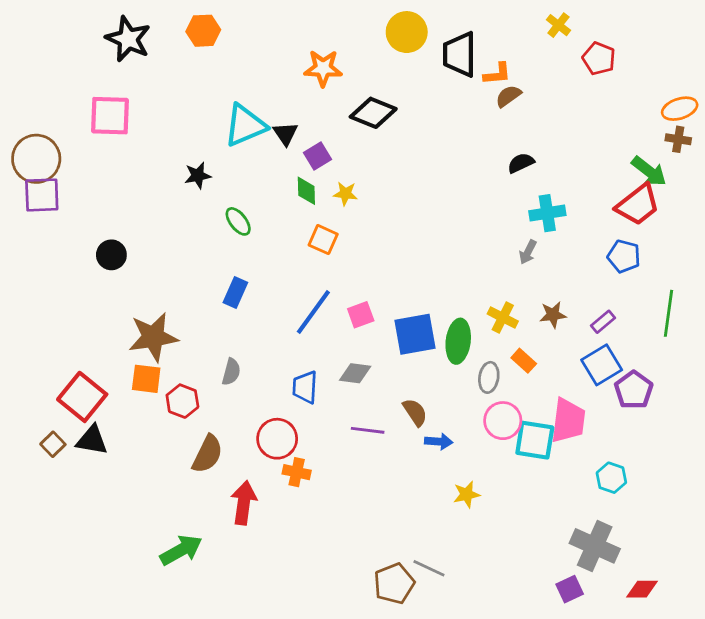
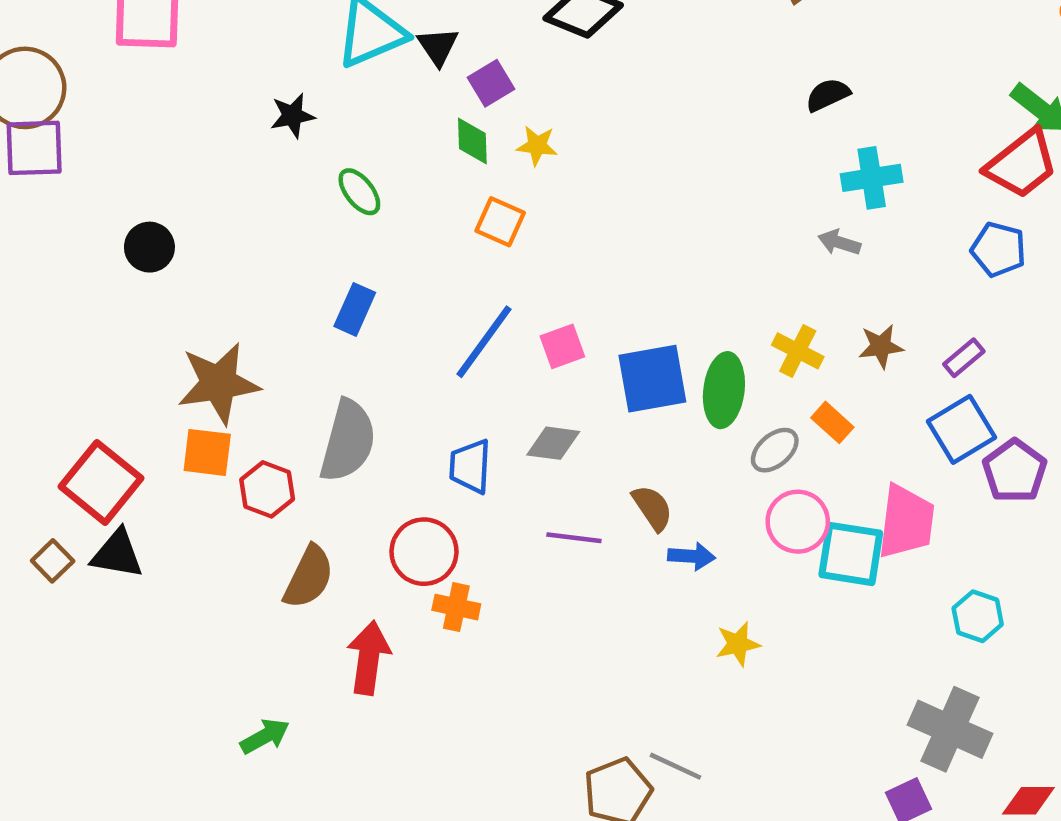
gray arrow: (528, 252) -> (839, 242), turned 80
gray semicircle: (231, 372) -> (348, 441), size x1.8
gray ellipse: (489, 377) -> (775, 450), turned 40
green arrow: (181, 550) -> (265, 736), size x0.7

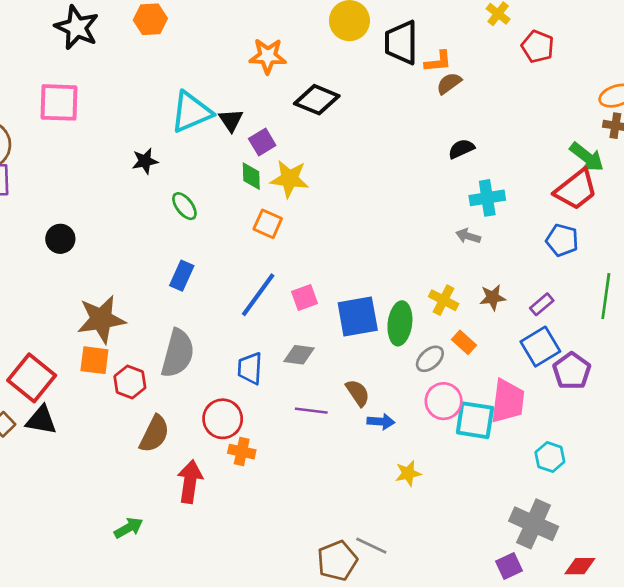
yellow star: (537, 146) -> (289, 179), size x1.6

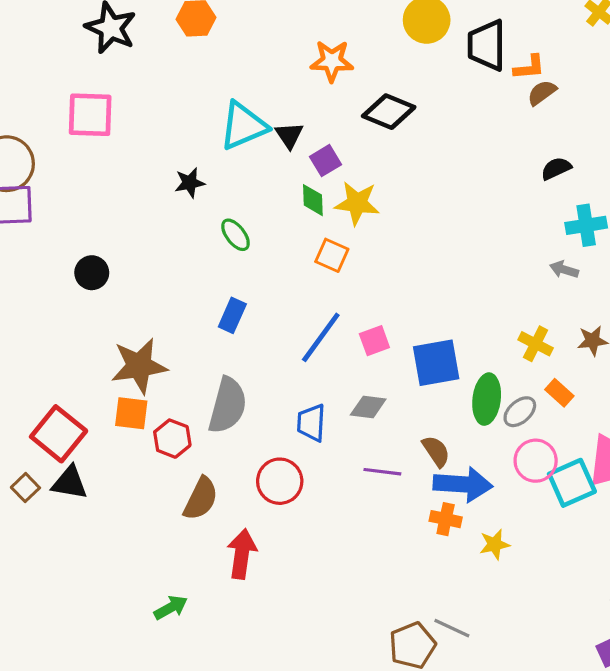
green ellipse: (400, 323) -> (487, 399), moved
cyan square: (475, 420) -> (572, 483), turned -33
blue arrow: (381, 422) -> (463, 484), size x1.8
orange cross: (242, 452) -> (446, 519), moved

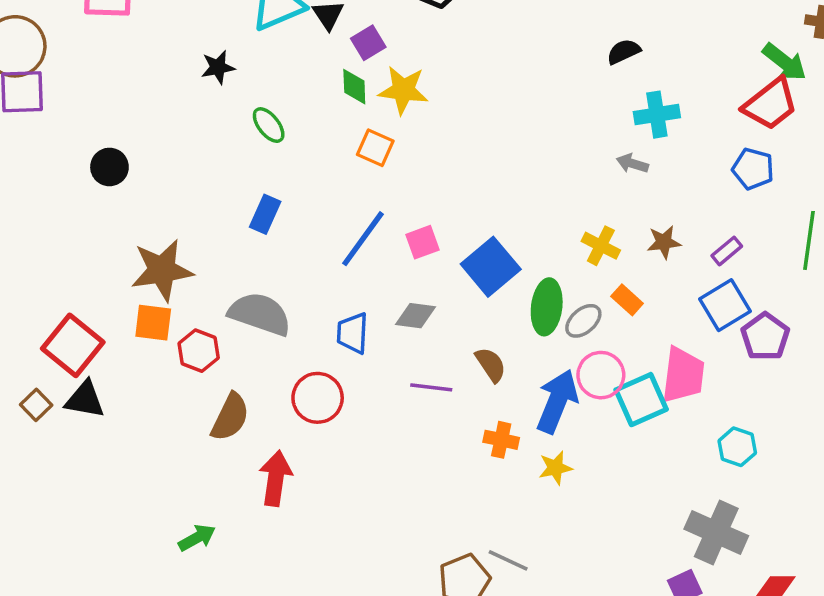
blue square: (436, 363) -> (491, 267), turned -30
gray semicircle: (228, 405) -> (260, 314), turned -86
blue arrow: (463, 484) -> (557, 401), moved, turned -72

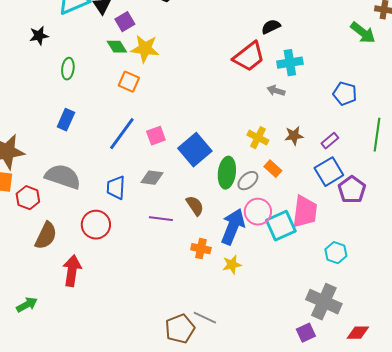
green diamond: (354, 87) -> (117, 47), turned -30
red trapezoid: (770, 104) -> (249, 57), moved
green ellipse: (269, 125) -> (68, 69), turned 45

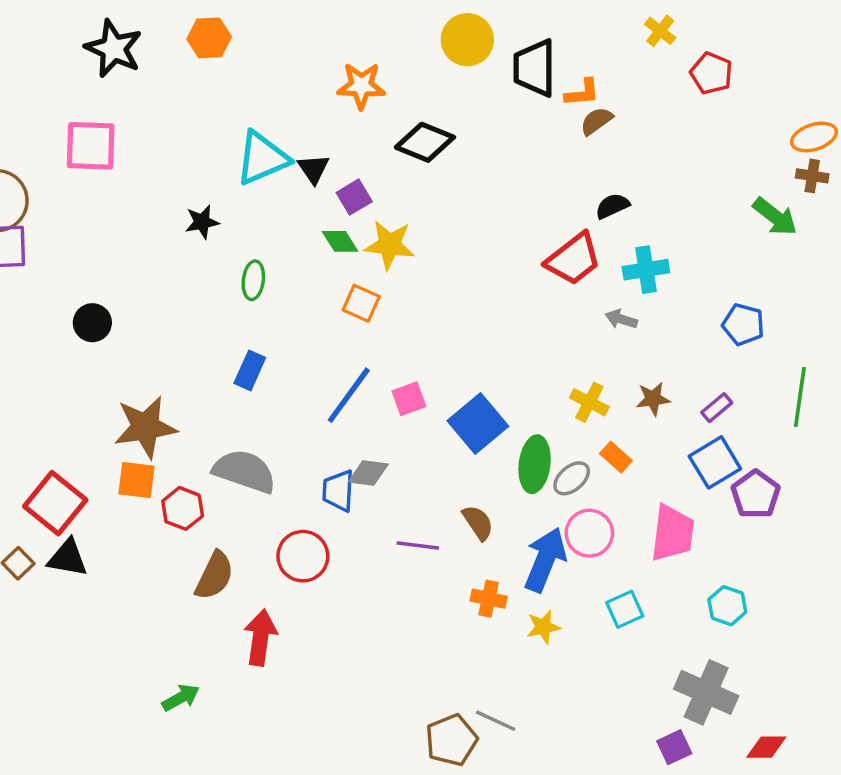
gray diamond: (152, 178) -> (368, 473), moved
cyan square: (281, 226) -> (625, 609), moved, size x0.7

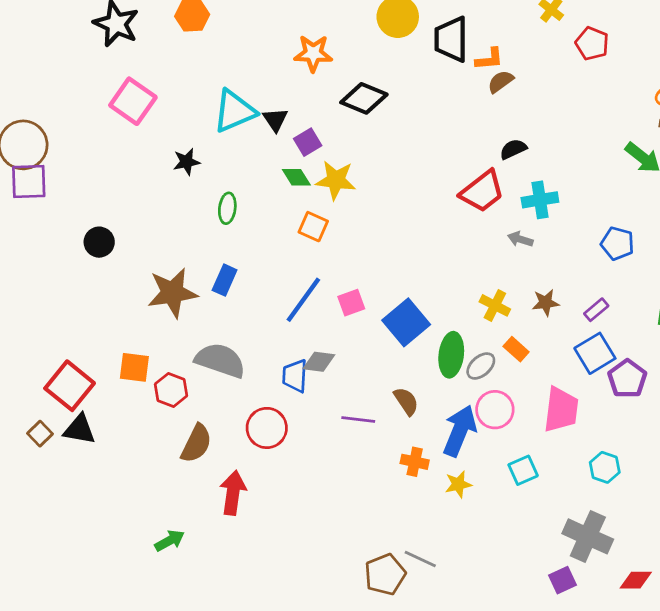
pink square: (91, 146) -> (133, 101), moved, turned 33
brown star: (145, 427) -> (172, 293), moved

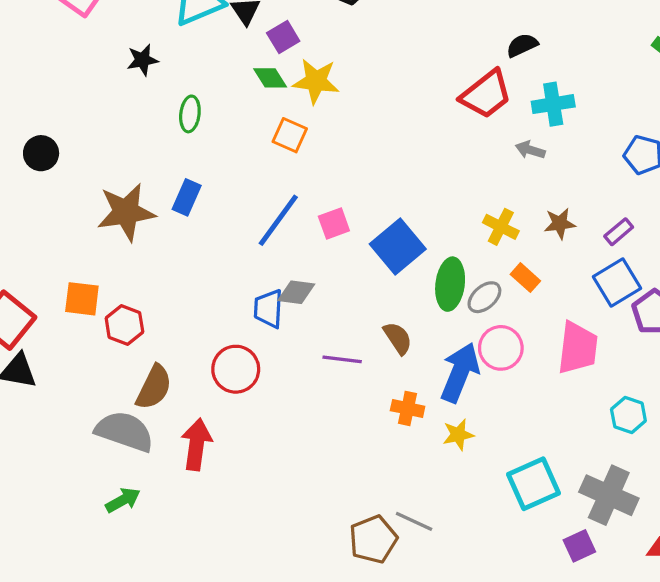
gray semicircle: (220, 360) -> (124, 431), moved
cyan square: (523, 470) -> (534, 484), moved, size x1.5

